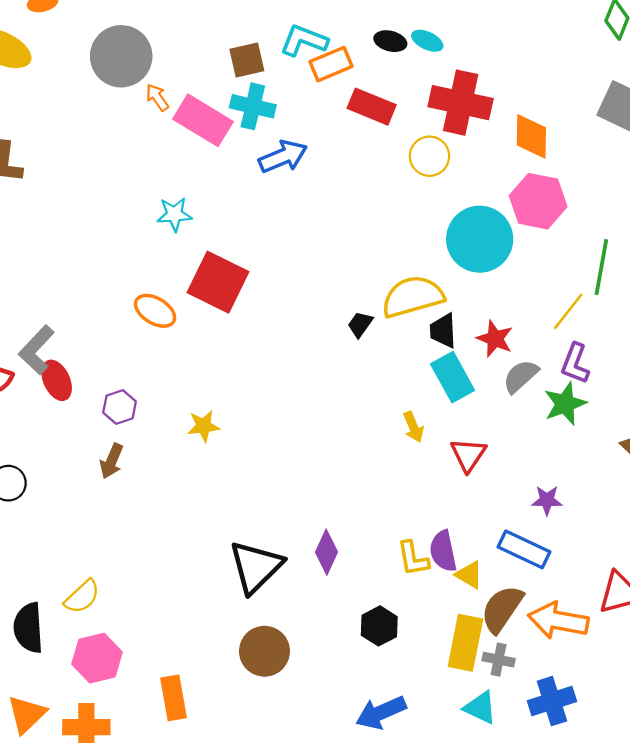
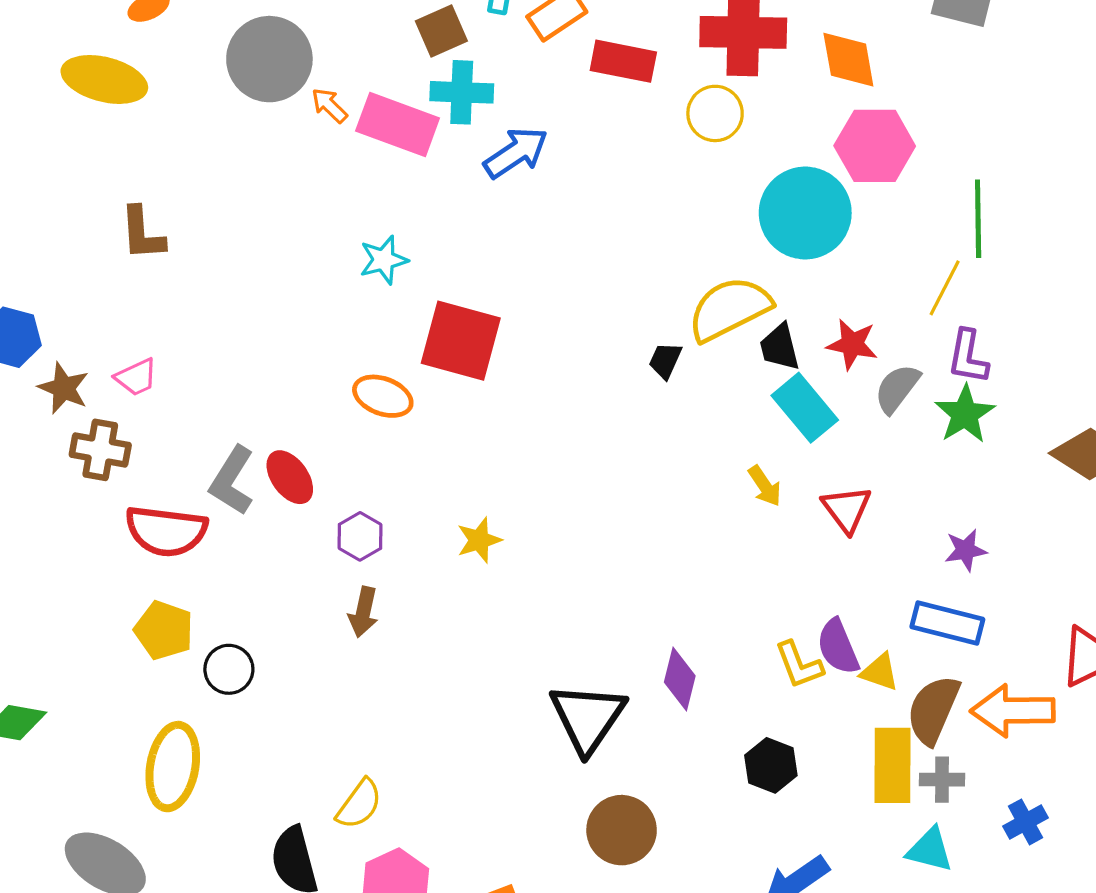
red ellipse: (57, 380) -> (290, 477), moved
blue cross: (552, 701) -> (1026, 822), size x0.7

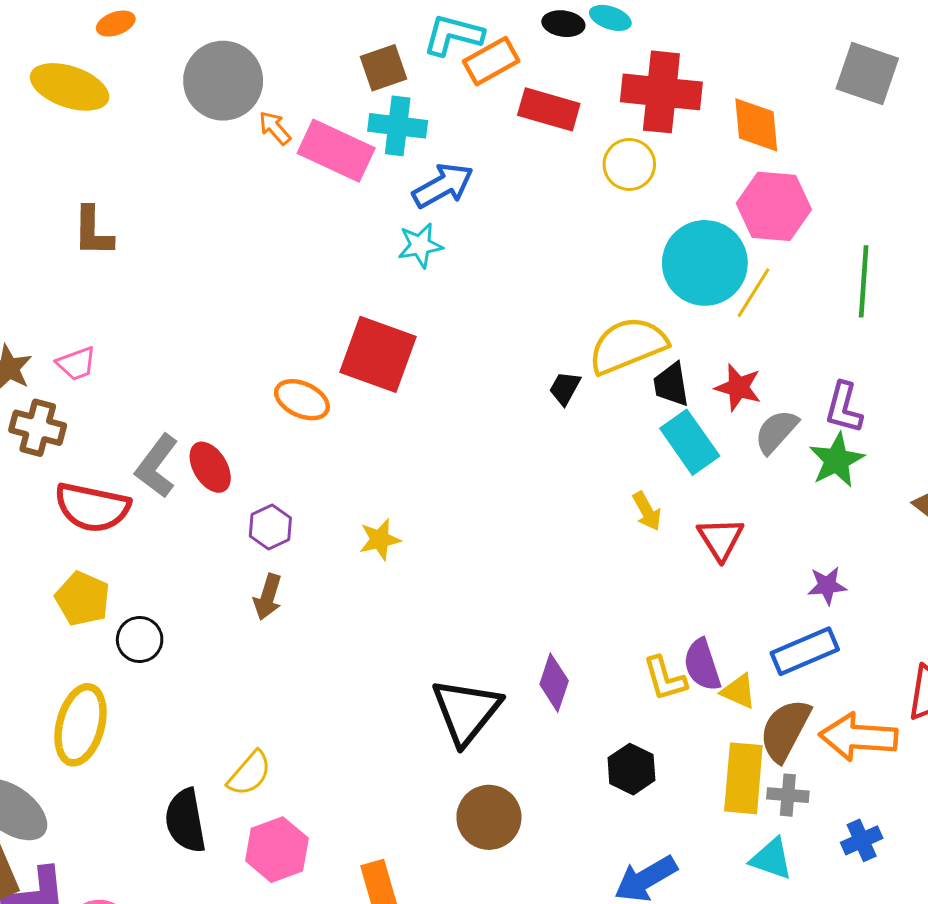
cyan star: (384, 260) -> (420, 245), moved
yellow line: (945, 288) -> (753, 293), moved
blue rectangle: (947, 623) -> (805, 651), turned -42

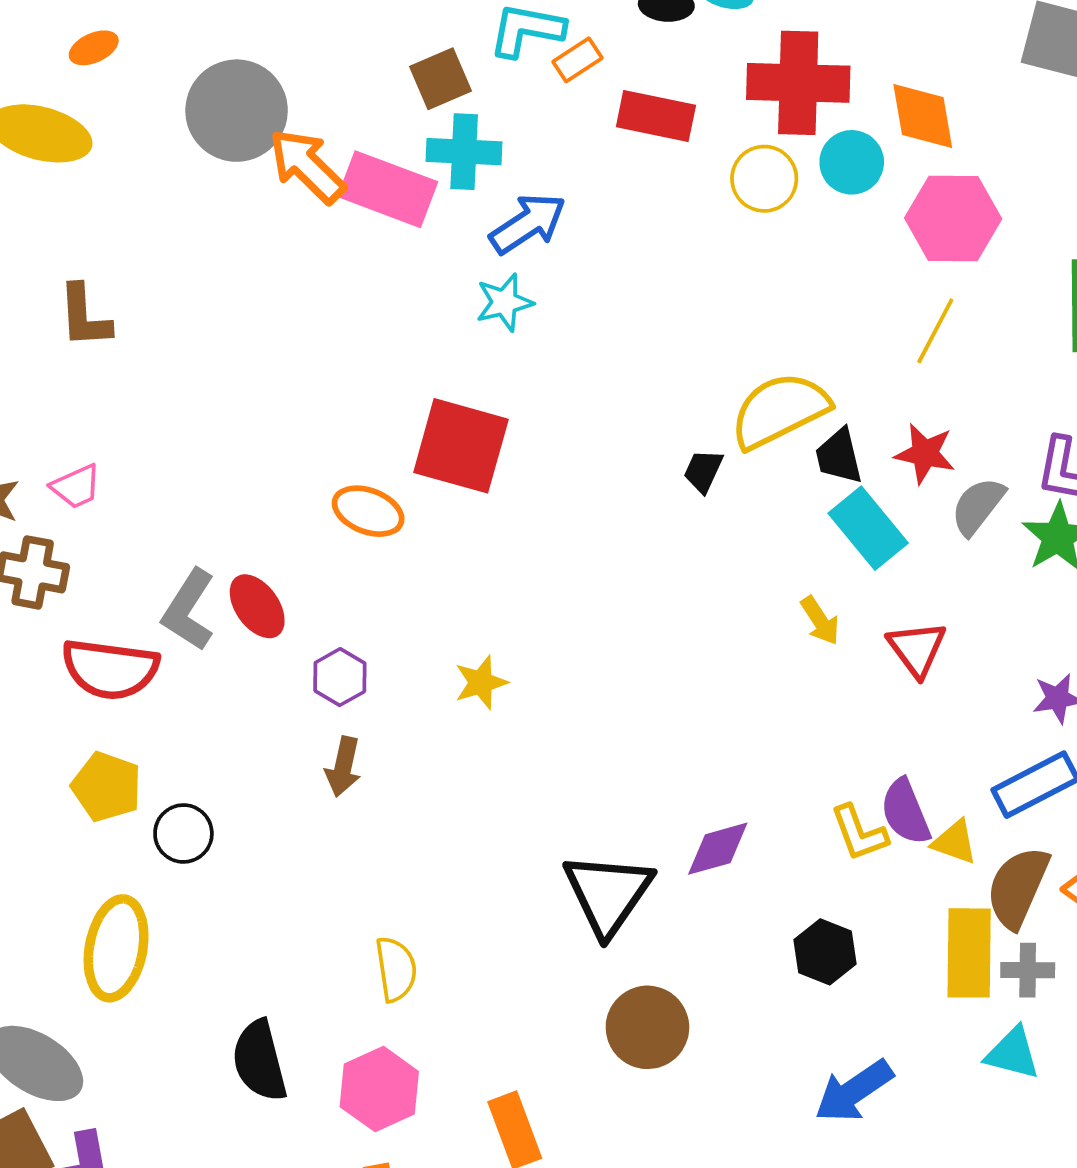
orange rectangle: (491, 61) -> (578, 60), size x0.7
orange arrow: (275, 128) -> (307, 166), size x1.8
cyan circle: (705, 263) -> (852, 162), moved, size x0.6
purple diamond: (554, 683) -> (718, 849), turned 60
yellow semicircle: (249, 773) -> (396, 969), moved, turned -45

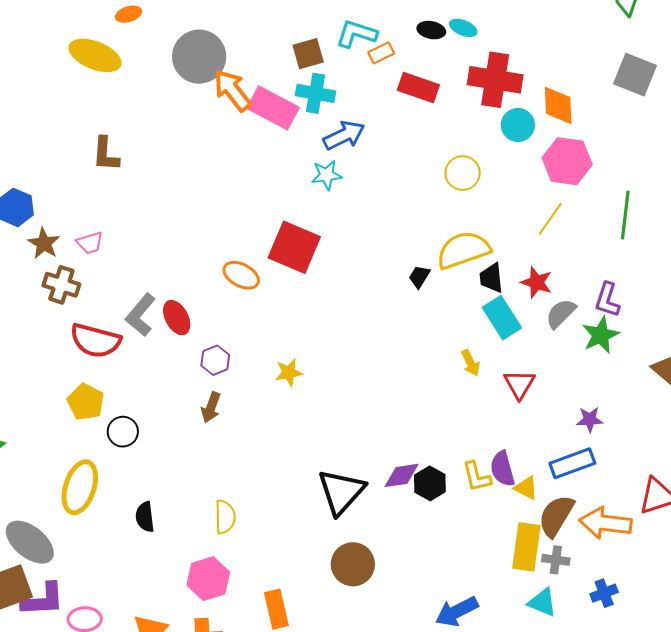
yellow circle: (764, 179) -> (463, 173), moved
black hexagon: (825, 952) -> (430, 483), moved
black semicircle: (259, 1061) -> (145, 517), moved, size x0.7

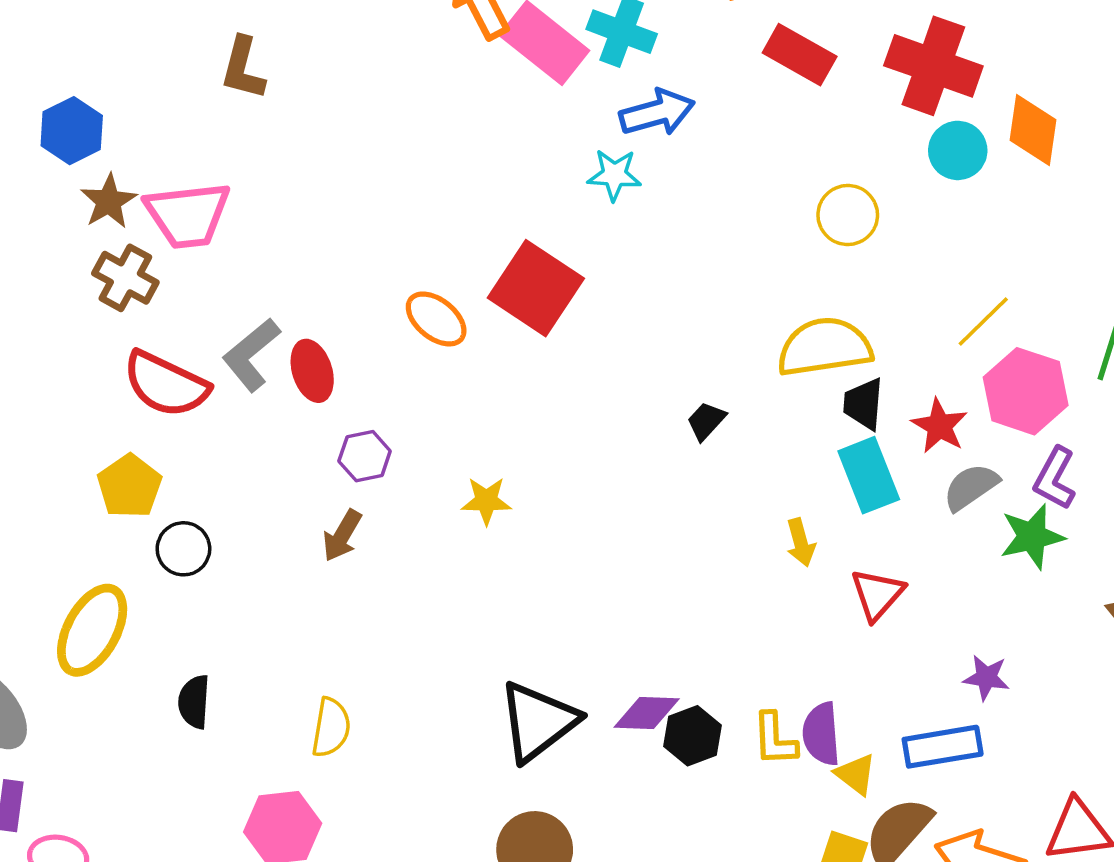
pink hexagon: (567, 161) -> (1026, 391), moved
pink trapezoid: (90, 243) -> (188, 215), size x1.8
black trapezoid: (419, 277) -> (706, 421), moved

